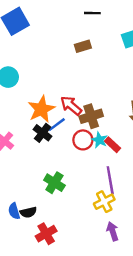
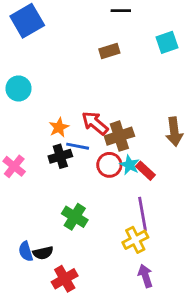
orange star: (41, 109) -> (59, 127), size x0.6
blue line: (57, 125) -> (78, 146), turned 48
black cross: (43, 133) -> (60, 156), turned 36

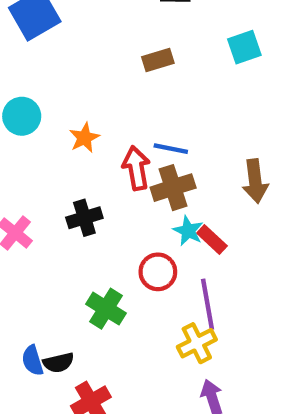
red arrow: (95, 123) -> (136, 168), turned 40
orange star: (59, 127) -> (84, 138), moved
blue line: (78, 146) -> (171, 149), moved
red circle: (109, 165) -> (158, 272), moved

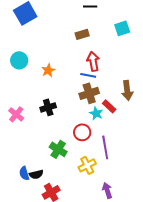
red arrow: (136, 168) -> (93, 61), moved
red rectangle: (212, 239) -> (109, 106), moved
yellow cross: (197, 343) -> (87, 165), moved

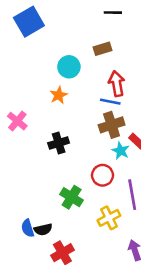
cyan circle: (19, 60) -> (69, 67), moved
pink cross: (16, 114) -> (17, 121), moved

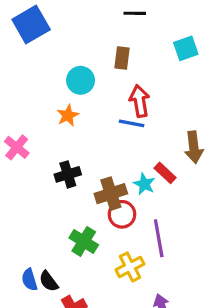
brown rectangle: (103, 49) -> (122, 58), turned -66
brown cross: (112, 125) -> (111, 194), moved
black semicircle: (43, 229) -> (49, 281), turned 66

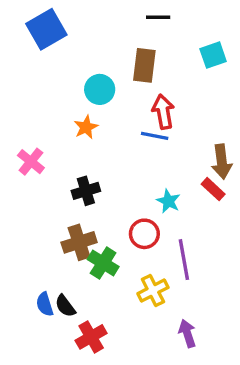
brown rectangle: (122, 58) -> (144, 65), size x1.4
red rectangle: (165, 173) -> (213, 189), moved
brown cross: (111, 194) -> (79, 242), moved

